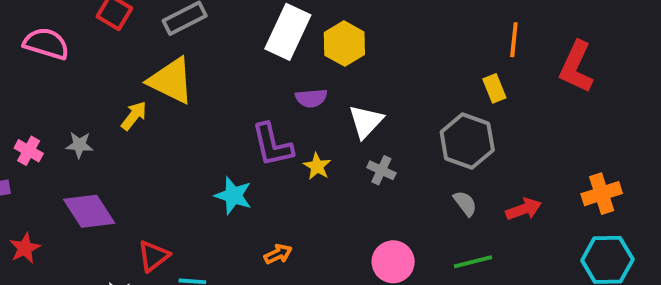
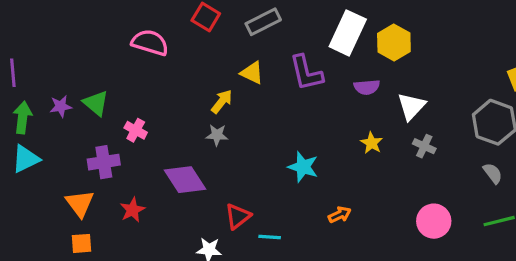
yellow triangle: (171, 81) -> (252, 73), size x0.6
gray star: (79, 145) -> (217, 135), moved
purple L-shape: (272, 145) -> (306, 73), moved

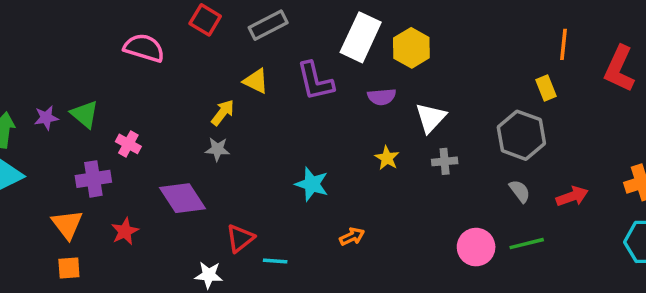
gray cross: (424, 146) -> (445, 161), turned -30
pink circle: (434, 221) -> (476, 247), moved

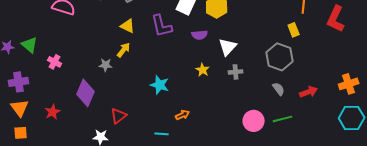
yellow arrow: (223, 112) -> (124, 50), moved
purple cross: (93, 179) -> (19, 82), moved
purple diamond: (182, 198) -> (86, 93), turned 56
cyan line: (275, 261) -> (162, 134), moved

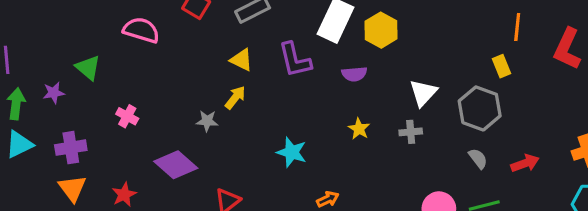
green triangle: (30, 45) -> (88, 68), moved
white triangle: (228, 47) -> (423, 93), moved
purple diamond: (86, 93) -> (176, 165), turned -72

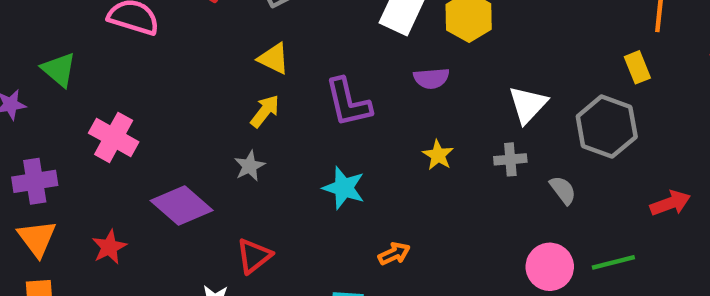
purple L-shape: (295, 60) -> (348, 102), moved
pink cross: (127, 116) -> (114, 137), size x1.5
gray star: (207, 121) -> (250, 166), moved, turned -30
gray semicircle: (478, 159) -> (563, 190), moved

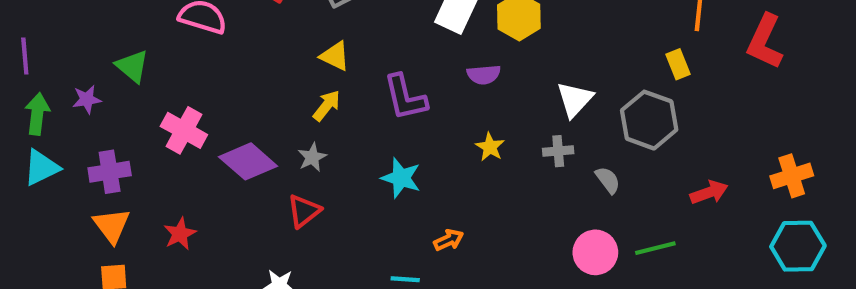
purple diamond: (182, 205) -> (248, 161), moved
red triangle: (254, 256) -> (304, 211), moved

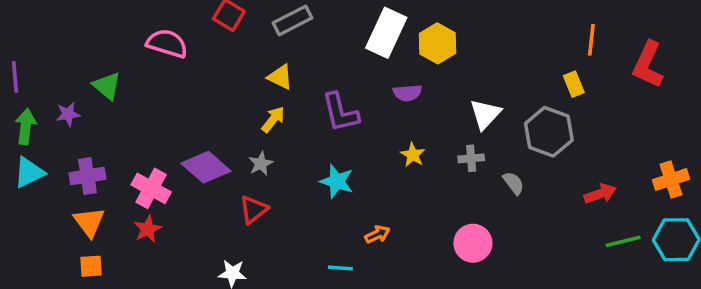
pink cross: (184, 130) -> (151, 188), moved
green line: (655, 248) -> (623, 241), moved
pink circle: (595, 252) -> (473, 243), moved

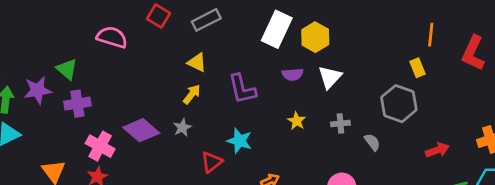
purple star: (68, 114) -> (38, 90), size x1.5
white triangle: (485, 114) -> (330, 77), moved
purple cross: (87, 176) -> (77, 104), moved
red triangle: (254, 210) -> (212, 162), moved

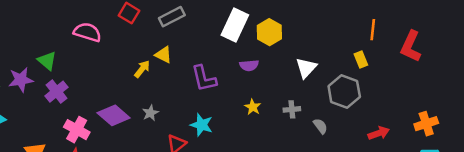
white triangle: (330, 77) -> (306, 68), moved
yellow arrow: (192, 94) -> (142, 69), moved
purple cross: (77, 104) -> (56, 92), turned -30

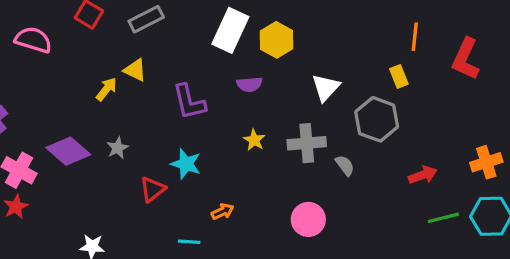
gray cross: (292, 109) -> (307, 143), size x1.6

